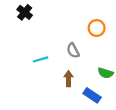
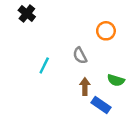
cyan line: (40, 59) -> (44, 65), turned -48
brown arrow: (68, 79) -> (85, 86), moved

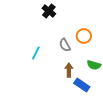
black cross: (27, 14) -> (49, 11), moved
orange circle: (106, 31) -> (84, 36), moved

